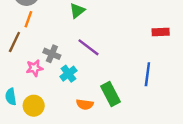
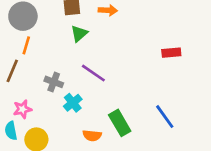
pink star: (35, 68) -> (22, 109), moved
blue line: (147, 74) -> (165, 117), moved, turned -40

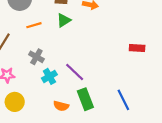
orange line: (26, 45) -> (34, 25), moved, turned 48
purple line: (93, 73) -> (75, 72), moved

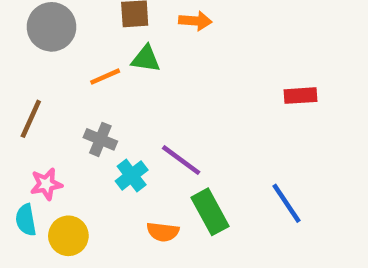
green triangle: (64, 20) -> (146, 59), turned 48
orange line: (34, 25) -> (105, 77), moved

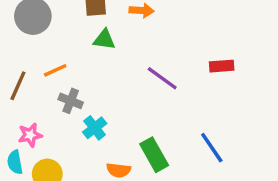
orange line: (105, 77) -> (55, 70), moved
purple line: (181, 160) -> (162, 78), moved

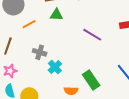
orange line: (55, 70) -> (29, 24), moved
pink star: (30, 135) -> (10, 71), moved

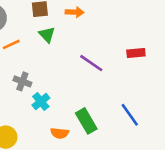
green triangle: (56, 15) -> (47, 35), turned 40

